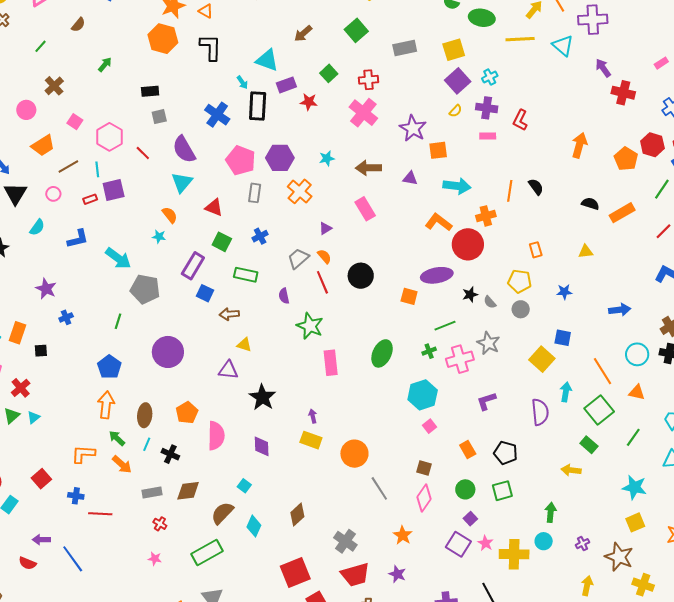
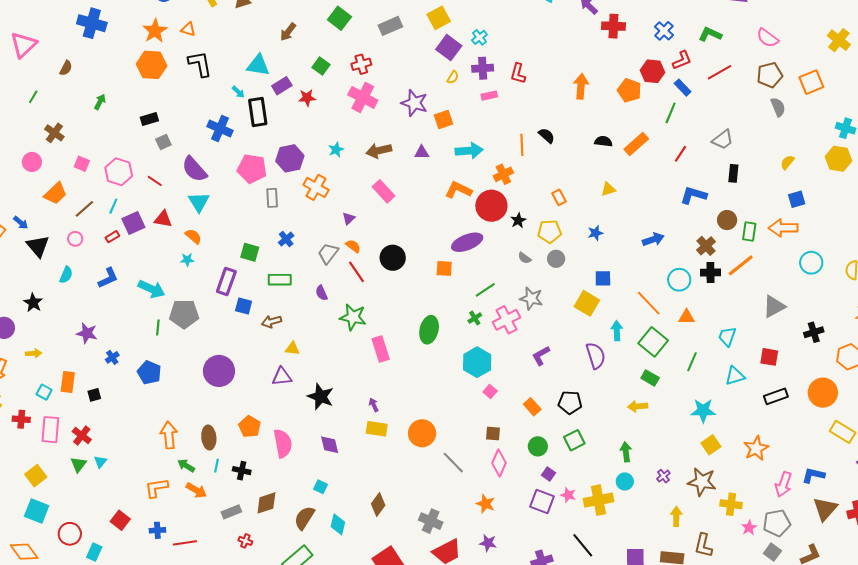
cyan line: (97, 169) -> (113, 206), turned 42
red triangle: (214, 208) -> (163, 219), moved
black star: (470, 294) -> (518, 220), moved
green line: (118, 321) -> (158, 327), moved
blue pentagon: (109, 367) -> (149, 372), moved

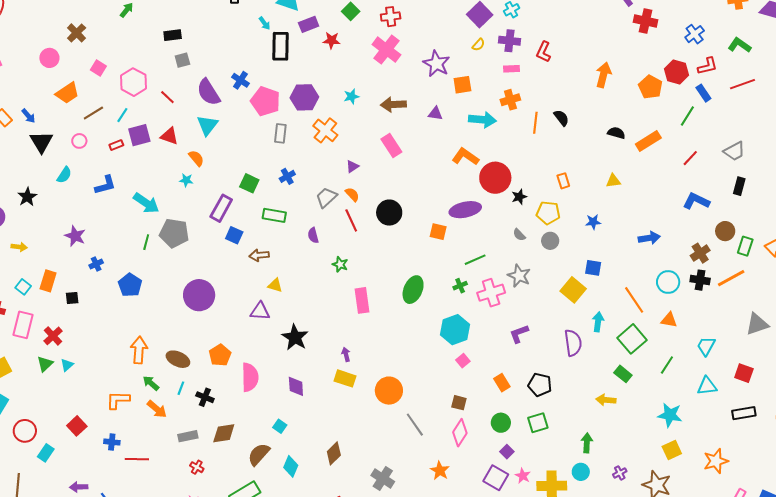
blue cross: (220, 128) -> (240, 80), moved, size x0.7
orange cross: (503, 174) -> (510, 100), moved
green star: (353, 317) -> (340, 264), size x0.6
brown ellipse: (209, 438) -> (178, 359), turned -70

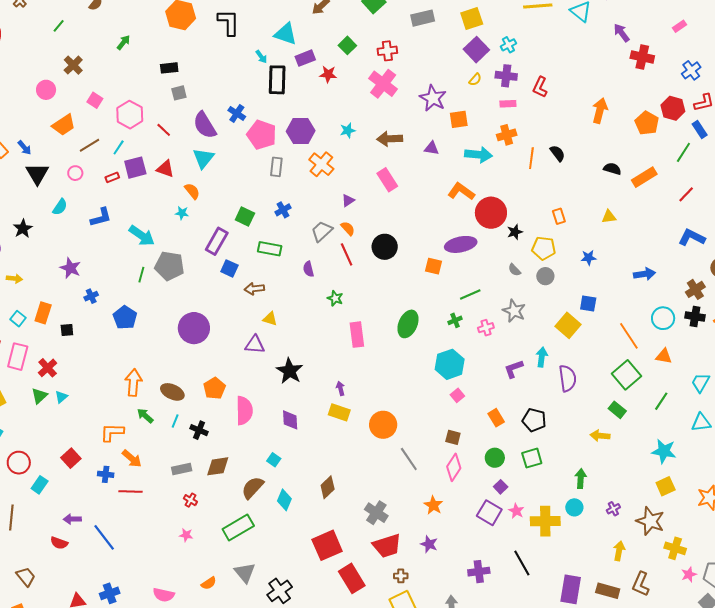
pink cross: (491, 293) -> (486, 328), size x0.6
cyan arrow: (598, 322) -> (542, 357), moved
orange arrow: (157, 409) -> (132, 459), moved

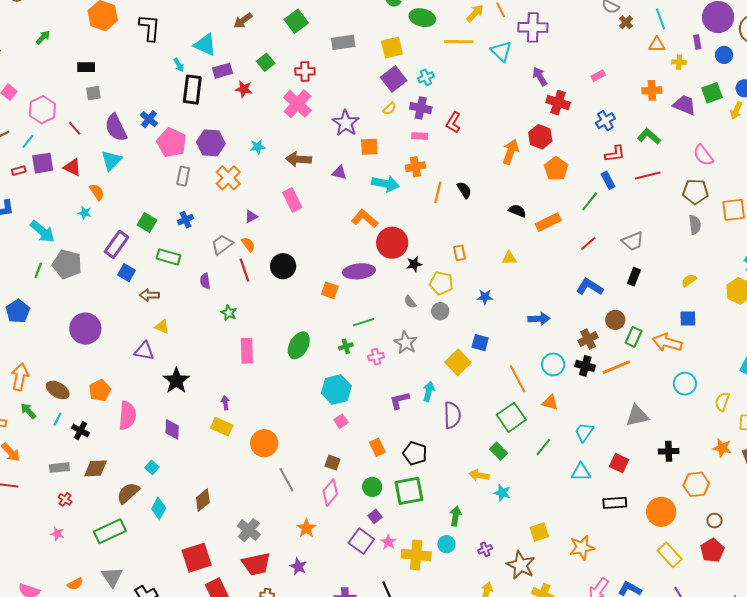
red hexagon: (673, 108) -> (540, 137), moved
cyan star: (664, 451) -> (502, 493), moved, size x0.7
green square: (532, 458) -> (409, 491), size x1.4

